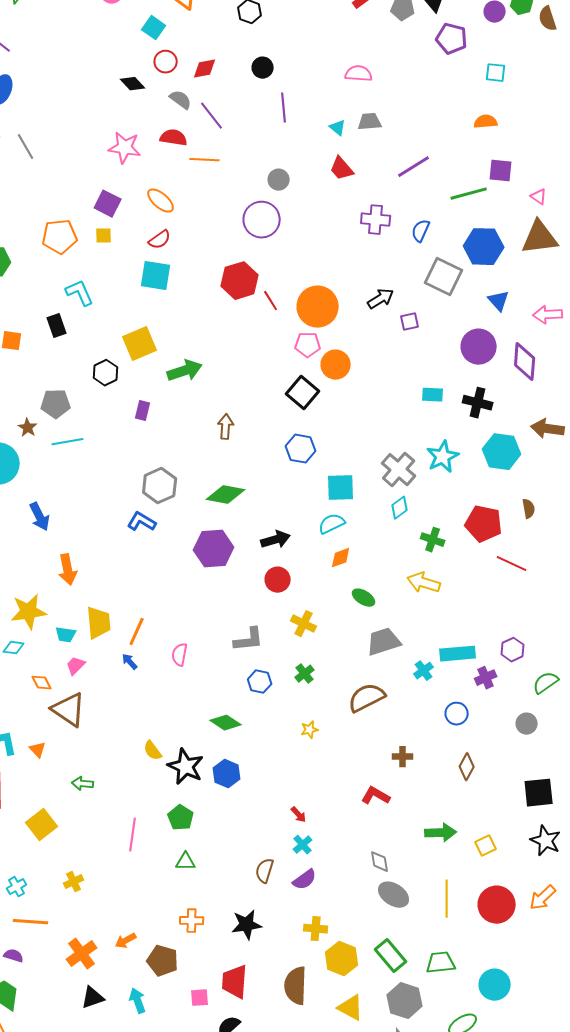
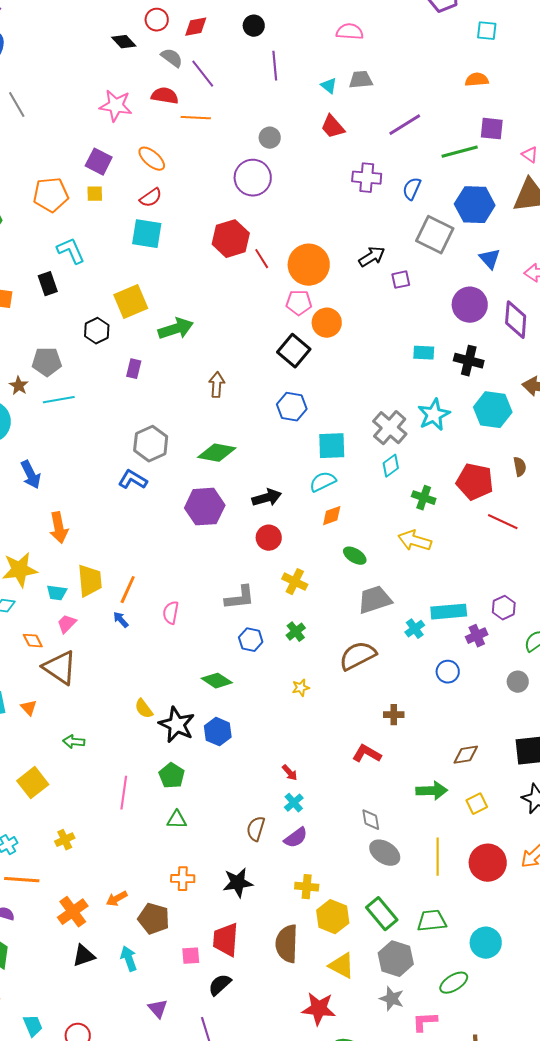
brown diamond: (467, 767) -> (466, 755), moved, turned 52

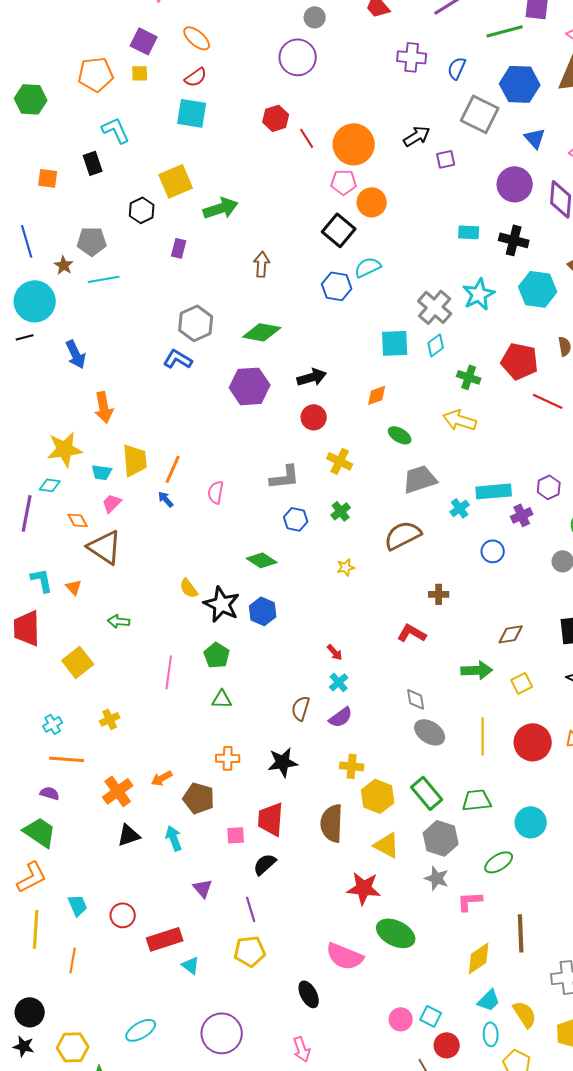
red hexagon: (231, 239) -> (276, 118), size x0.7
cyan square: (332, 446) -> (395, 343), moved
cyan semicircle: (323, 482) -> (368, 267), moved

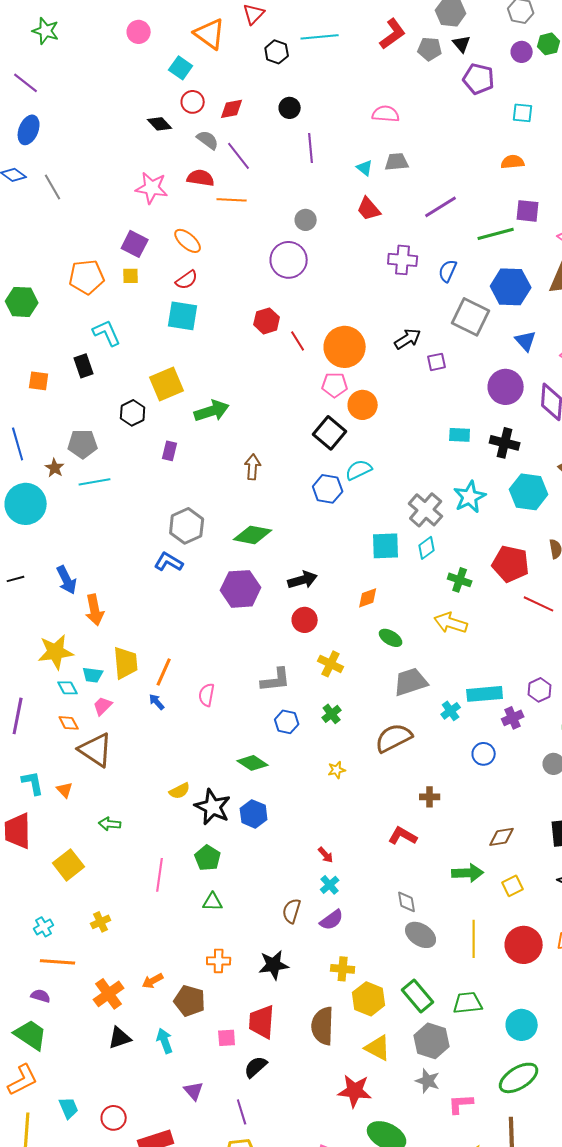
black line: (25, 337) -> (16, 579), moved
blue arrow: (76, 354) -> (67, 580), moved
cyan diamond: (50, 485) -> (68, 688), moved, turned 55
yellow semicircle: (189, 588) -> (180, 791), turned -80
green ellipse: (499, 862) -> (519, 1078), moved, size x1.4

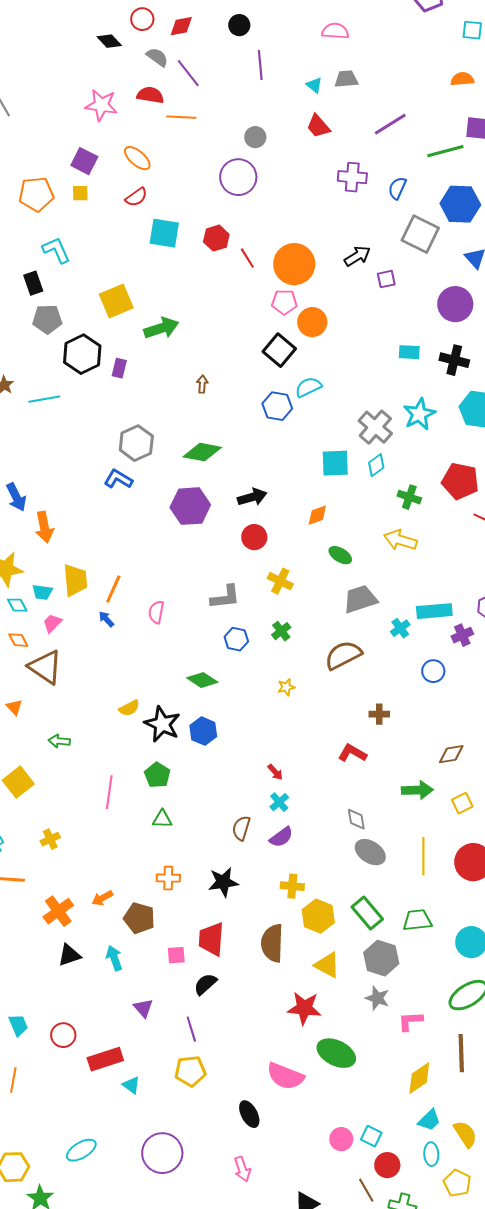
cyan square: (183, 316) -> (164, 233), moved
black hexagon: (133, 413) -> (82, 354), moved, size x1.5
gray pentagon: (83, 444) -> (47, 319), moved
brown arrow: (253, 467) -> (202, 384), size x0.7

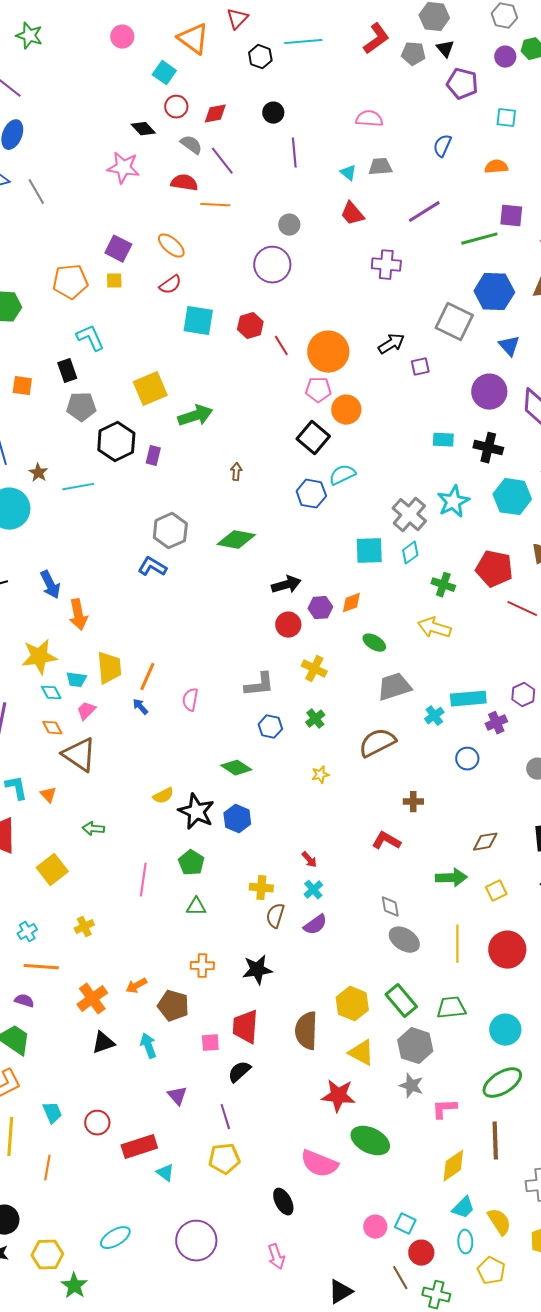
pink star: (101, 105) -> (123, 168), moved
blue semicircle: (397, 188) -> (442, 146), moved
purple hexagon: (190, 506) -> (320, 608), moved, size x0.6
yellow cross: (292, 886) -> (261, 888), moved

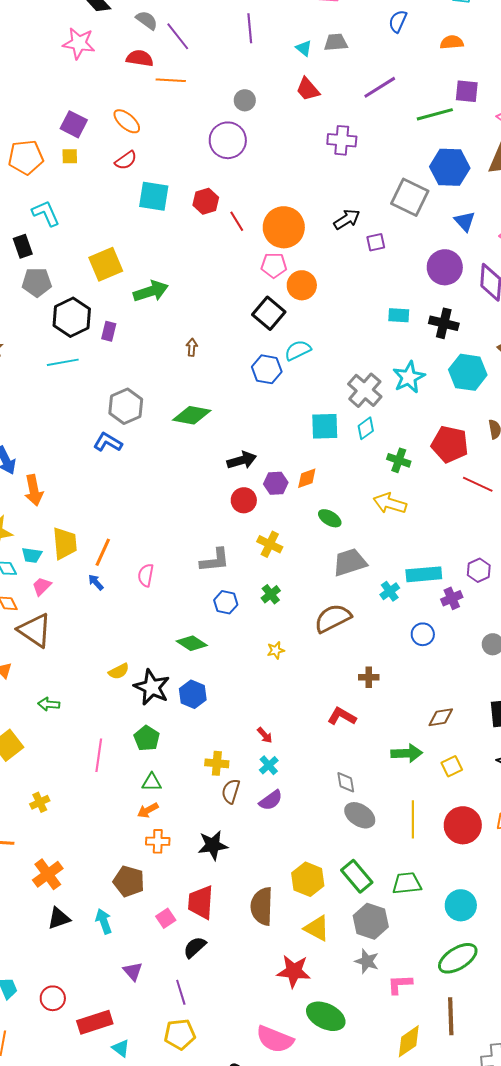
cyan line: (78, 487) -> (63, 362), moved
orange arrow: (136, 986) -> (148, 810), moved
pink square: (210, 1043) -> (166, 918), turned -30

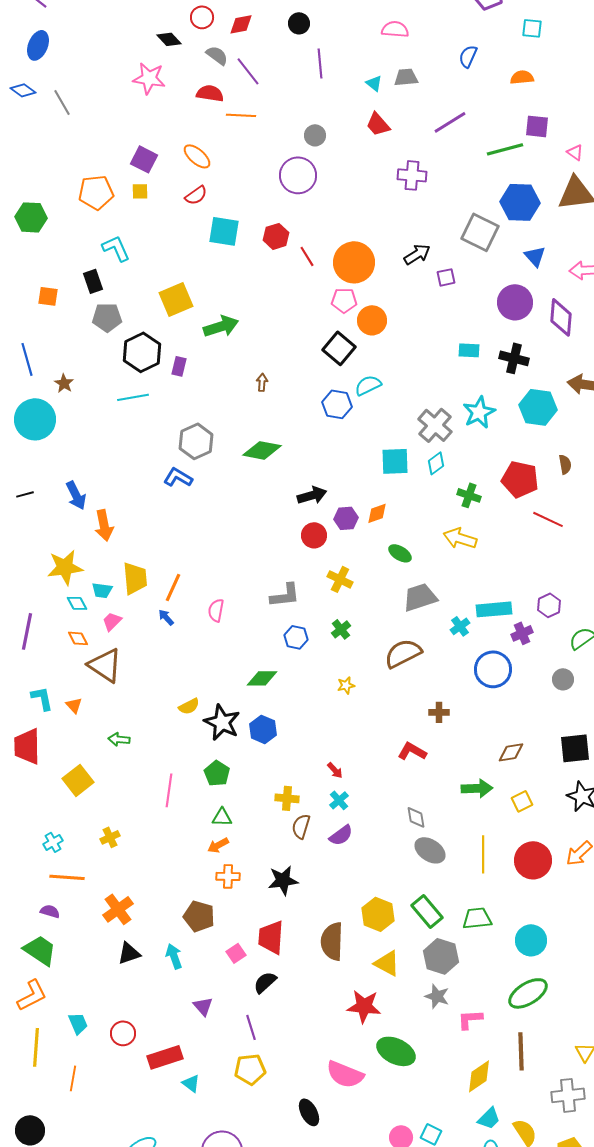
blue circle: (423, 634) -> (493, 669), size x1.6
green diamond: (192, 643) -> (262, 678), turned -32

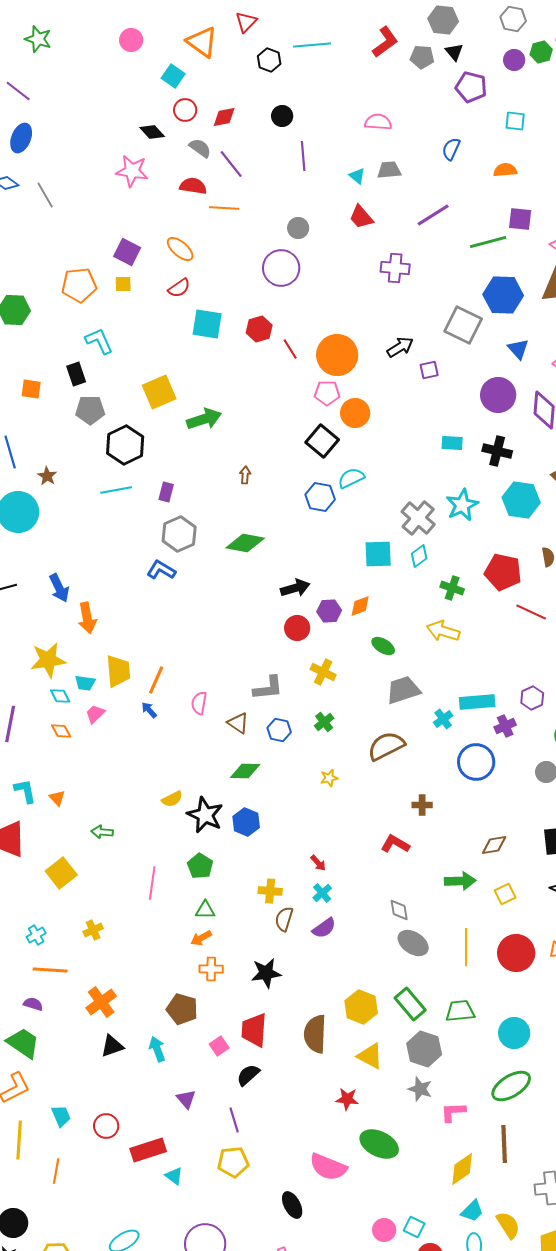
purple rectangle: (179, 366) -> (166, 492), moved
brown triangle: (105, 665) -> (238, 723), moved, size x0.6
red star: (364, 1006) -> (347, 1099), size x0.7

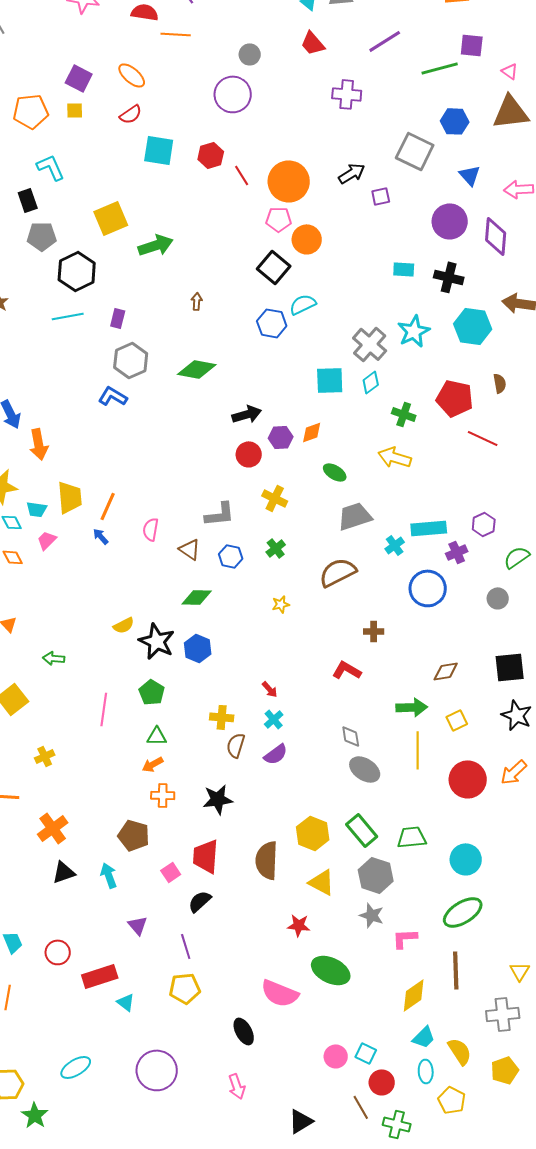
blue hexagon: (503, 295) -> (455, 121), size x0.7
yellow line: (466, 947) -> (418, 750), moved

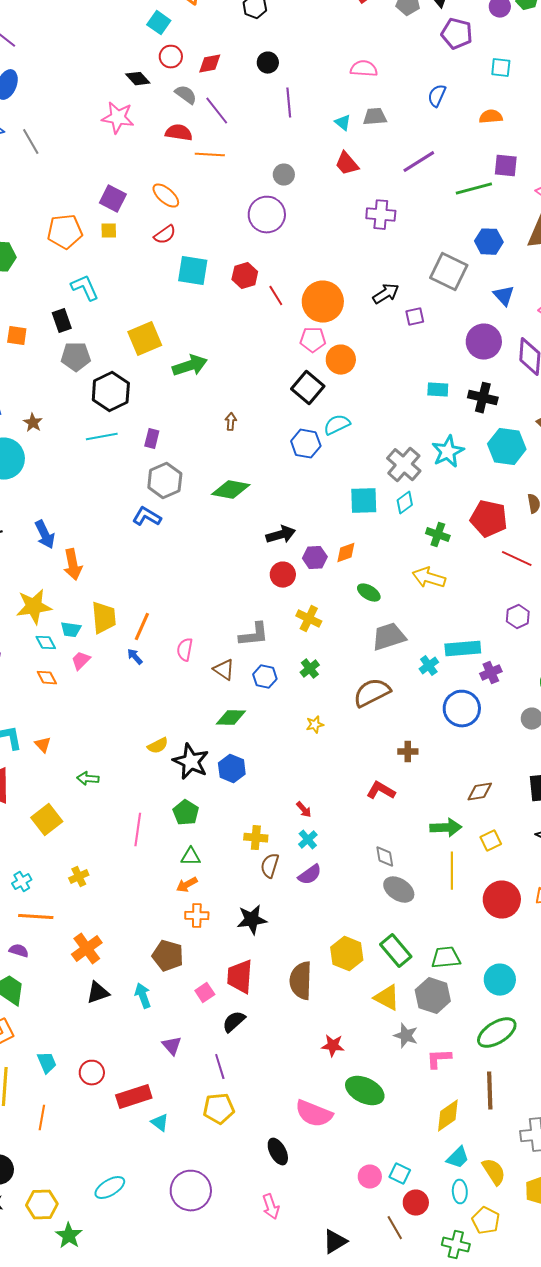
purple hexagon: (484, 524) -> (518, 617), moved
gray hexagon: (376, 875) -> (433, 996), moved
yellow triangle: (322, 882) -> (387, 998), moved
green cross: (397, 1124) -> (456, 1245), moved

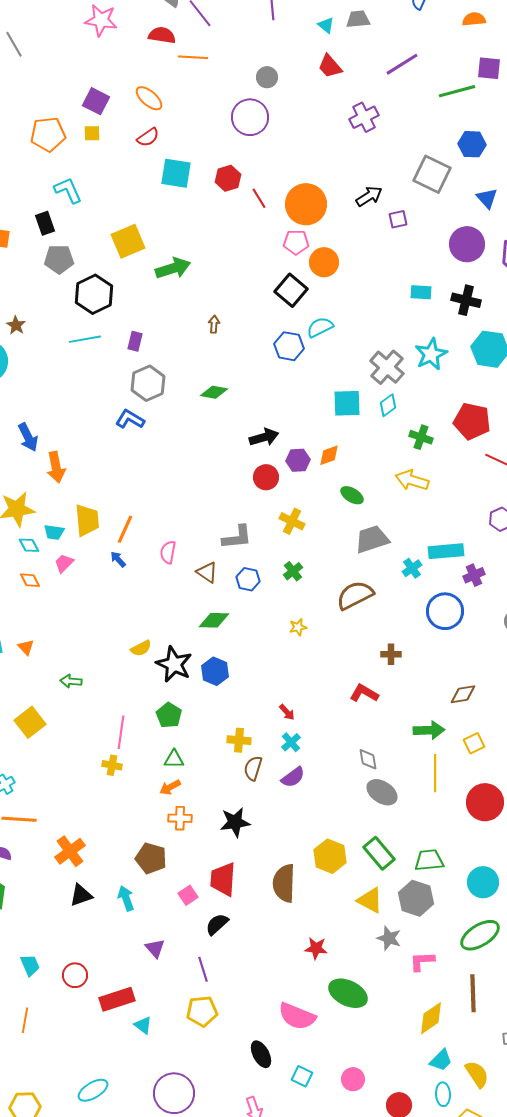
purple cross: (381, 215) -> (364, 117), turned -32
green diamond: (231, 490) -> (214, 392), size x0.7
yellow cross: (79, 877) -> (112, 765), moved, turned 36
cyan square: (400, 1174) -> (302, 1076), moved

